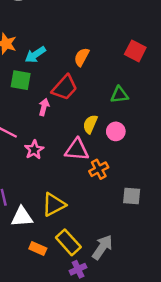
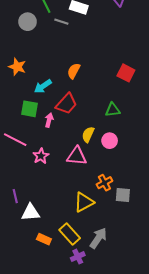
cyan arrow: (35, 55) -> (43, 86), moved
orange semicircle: (82, 57) -> (74, 71), moved
green square: (21, 80) -> (30, 109), moved
orange cross: (99, 169) -> (104, 183), moved
yellow triangle: (54, 205) -> (84, 202), moved

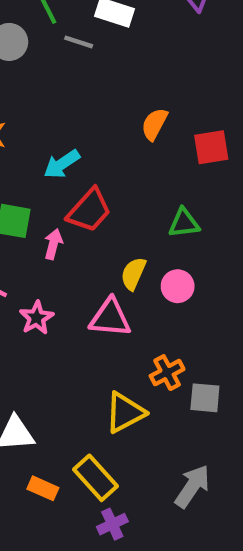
orange semicircle: (74, 71) -> (154, 124), moved
red square: (126, 73) -> (211, 147), turned -36
cyan arrow: (43, 86) -> (62, 164), moved
gray arrow: (98, 238) -> (192, 486), moved

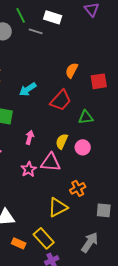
red trapezoid: (89, 210) -> (61, 100), moved
pink arrow: (53, 244) -> (30, 137), moved
pink star: (37, 318) -> (29, 169), moved
gray square: (205, 398) -> (104, 210), moved

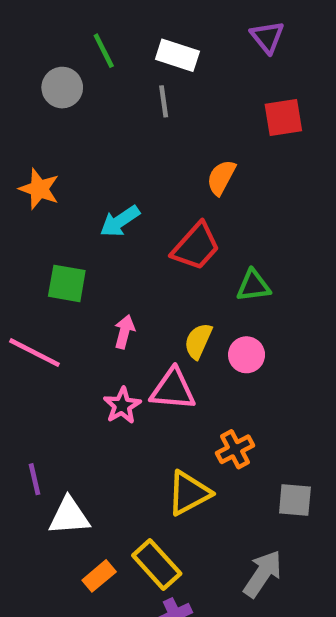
gray line: (36, 31) -> (164, 101), moved, turned 64
red square: (99, 81) -> (283, 118), moved
orange rectangle: (19, 243) -> (99, 576), turned -64

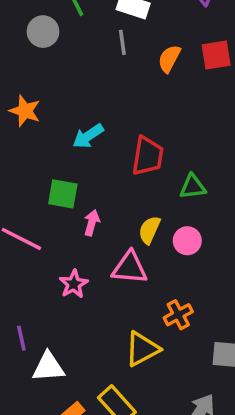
orange semicircle: (221, 177) -> (169, 59), moved
red trapezoid: (196, 247) -> (148, 156), turned -33
green square: (67, 283) -> (63, 194), moved
pink star: (122, 405) -> (74, 284), moved

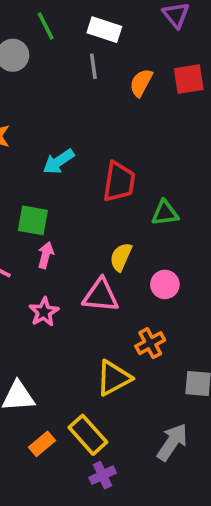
pink arrow: (92, 223) -> (46, 255), moved
pink circle: (187, 241) -> (165, 284), moved

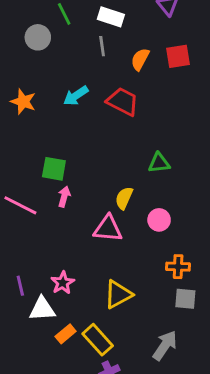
cyan arrow: (59, 162) -> (76, 96), moved
red trapezoid: (119, 182) -> (123, 102), moved, turned -72
pink star: (44, 312) -> (63, 283), moved
orange cross: (150, 343) -> (178, 267), moved, turned 30
orange rectangle: (42, 444) -> (66, 334), moved

